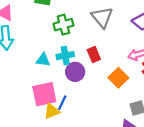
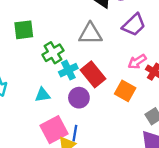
gray triangle: (102, 17) -> (90, 34), turned -35
red rectangle: (94, 54) -> (93, 74), size x1.5
cyan cross: (65, 56) -> (68, 70), moved

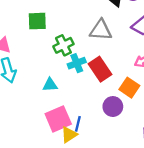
purple circle: (79, 98) -> (113, 107), moved

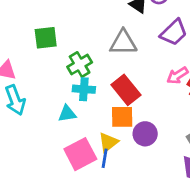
cyan cross: (77, 63) -> (84, 89), moved, turned 30
orange square: (129, 88) -> (122, 117), moved, turned -30
yellow triangle: (69, 135) -> (108, 142), moved

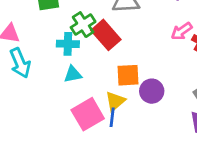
cyan cross: (84, 89) -> (68, 44), moved
red rectangle: (126, 90) -> (106, 35), moved

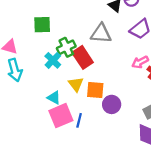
cyan cross: (68, 44) -> (53, 60), turned 35
cyan triangle: (73, 74) -> (54, 98), moved, turned 32
yellow triangle: (115, 101) -> (76, 84), moved, turned -35

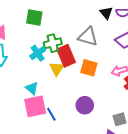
yellow triangle: (76, 84) -> (57, 69), moved
orange square: (95, 90) -> (89, 68), moved
blue line: (79, 120) -> (51, 114), turned -56

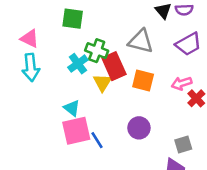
green cross: (53, 43) -> (97, 51), turned 36

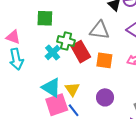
yellow triangle: (103, 83) -> (72, 89), moved
cyan triangle: (72, 108) -> (51, 87), size x1.5

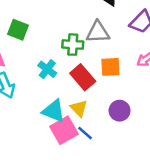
green square: (45, 18) -> (18, 30), moved, turned 30
green cross: (66, 41) -> (73, 45), moved
red rectangle: (81, 52) -> (83, 77), moved

